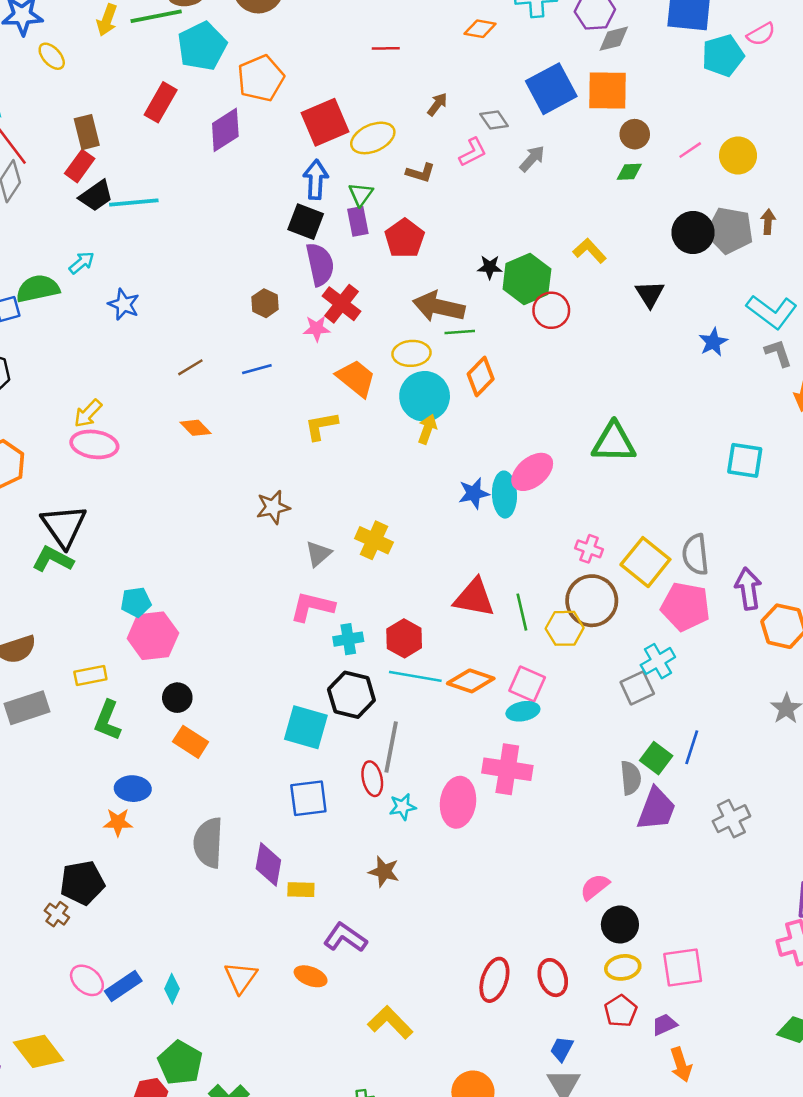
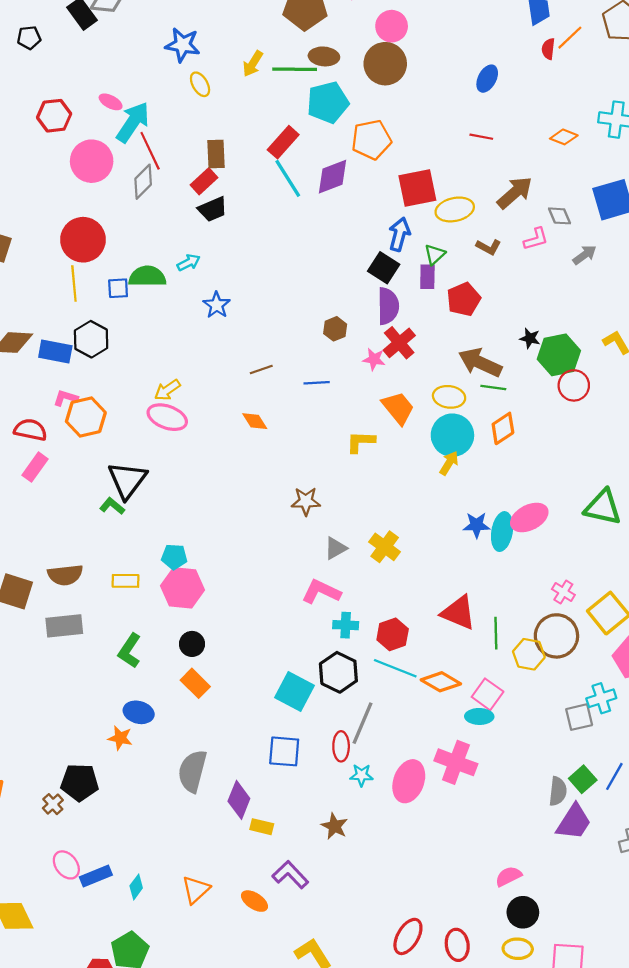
brown arrow: (437, 104) -> (515, 193), size x1.8
cyan line: (134, 203) -> (288, 178), moved, turned 51
green L-shape: (53, 559) -> (112, 506), size x0.7
yellow rectangle: (90, 675) -> (126, 581), moved

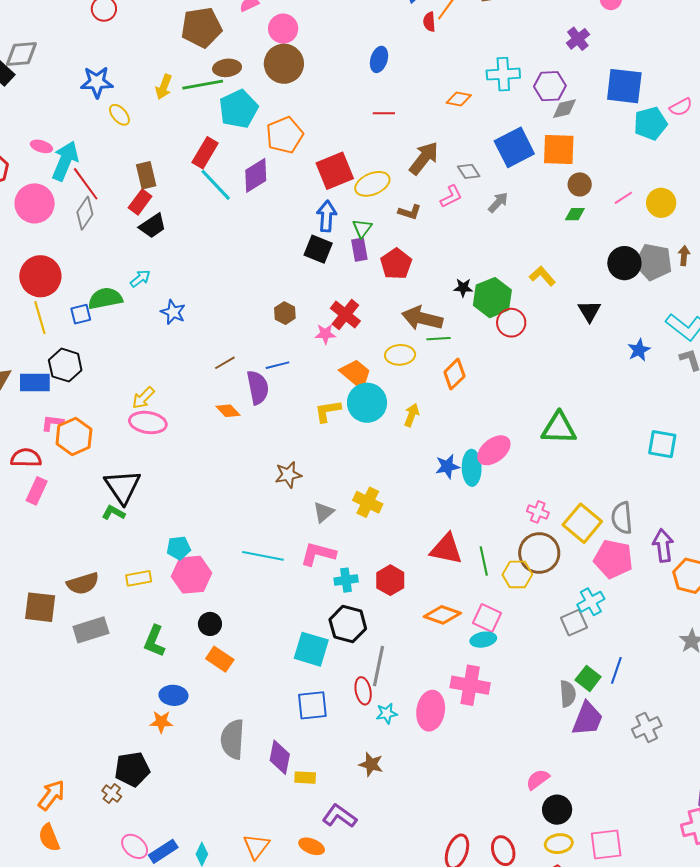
purple semicircle: (388, 306) -> (258, 387), moved
cyan circle: (452, 435) -> (367, 403), moved
cyan line: (395, 668) -> (263, 556), moved

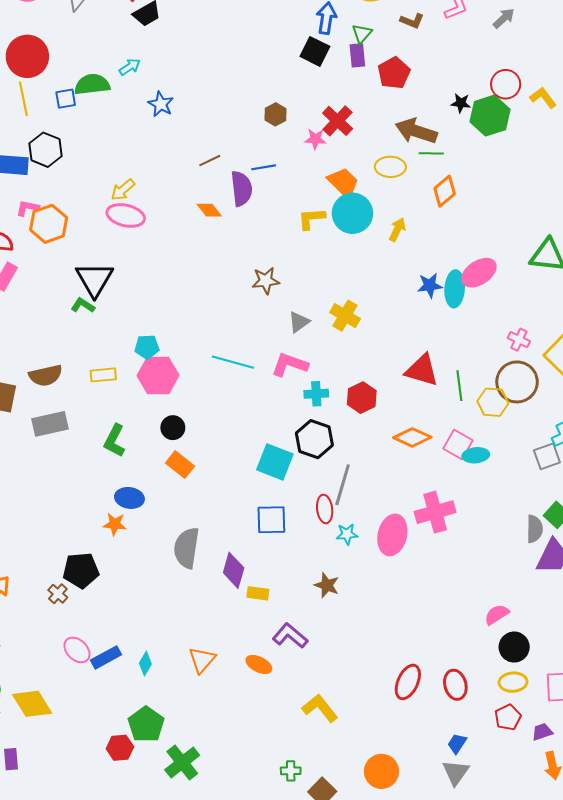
red circle: (511, 323) -> (506, 84), moved
cyan ellipse: (483, 640) -> (476, 455), moved
pink cross: (470, 685) -> (435, 512), turned -30

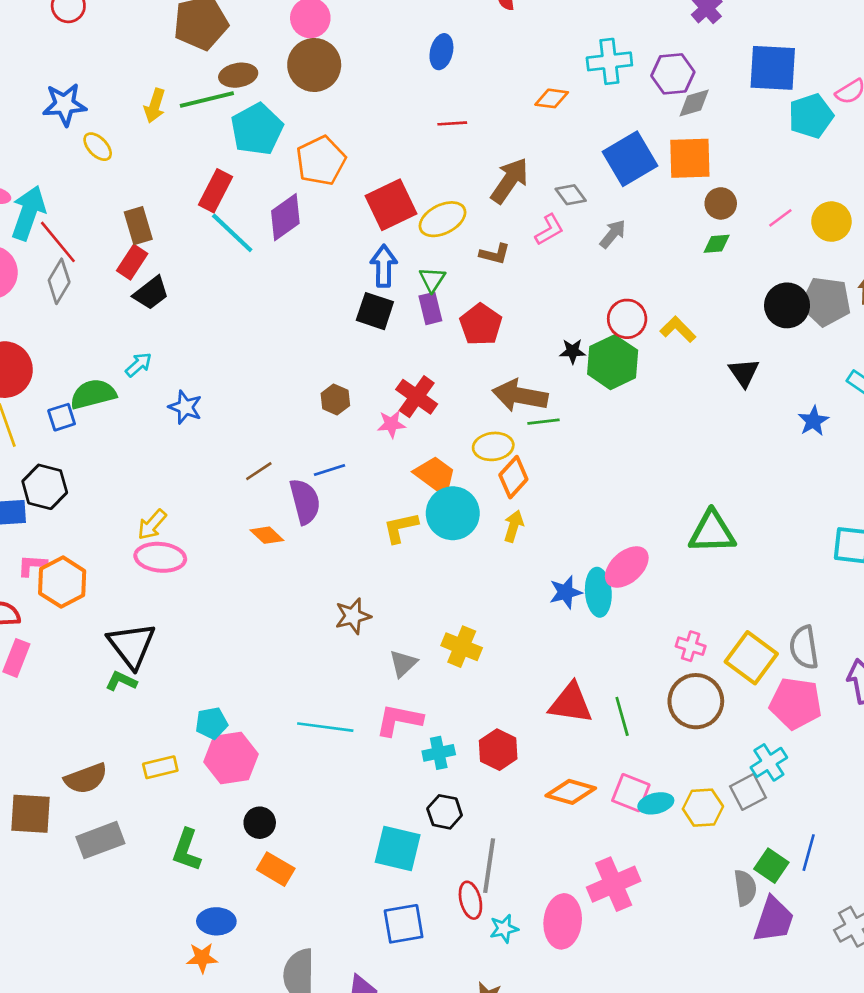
orange diamond: (445, 191) -> (513, 477), moved
yellow hexagon: (493, 402) -> (703, 808), moved
black hexagon: (314, 439) -> (445, 812), size x0.7

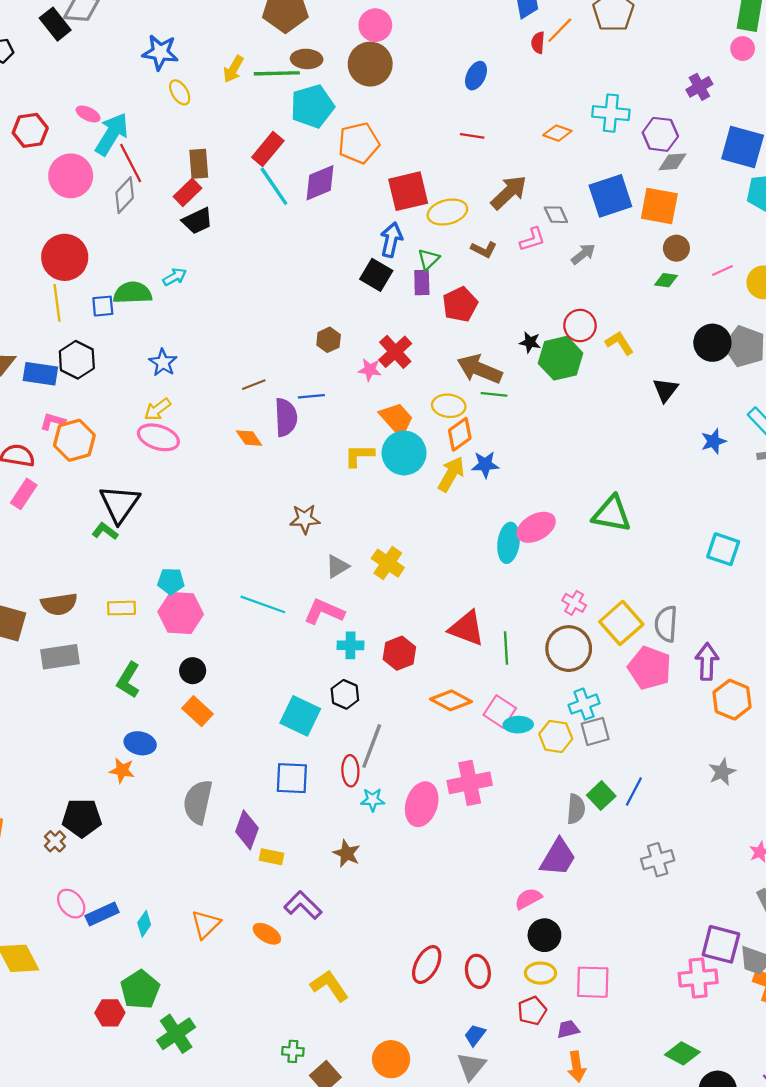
blue star: (185, 407) -> (163, 363), moved
yellow arrow: (514, 526) -> (451, 474), size x1.4
blue star: (566, 592) -> (485, 465), moved
cyan cross: (769, 762) -> (584, 704), moved
purple trapezoid: (774, 920) -> (558, 857), moved

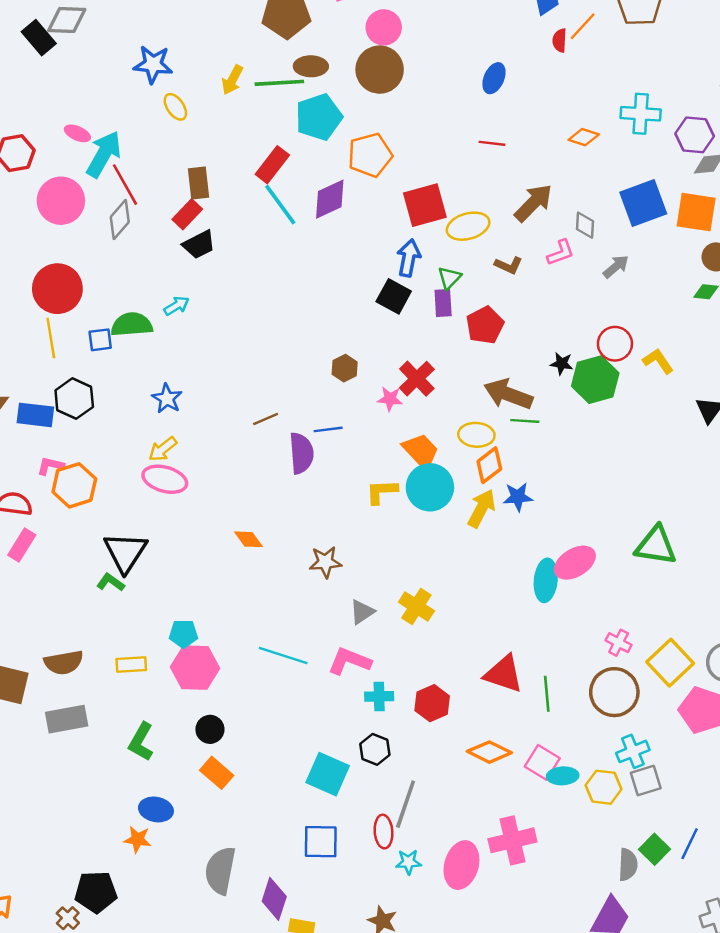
gray diamond: (556, 215) -> (585, 225), turned 30
orange diamond: (249, 438) -> (248, 539), moved

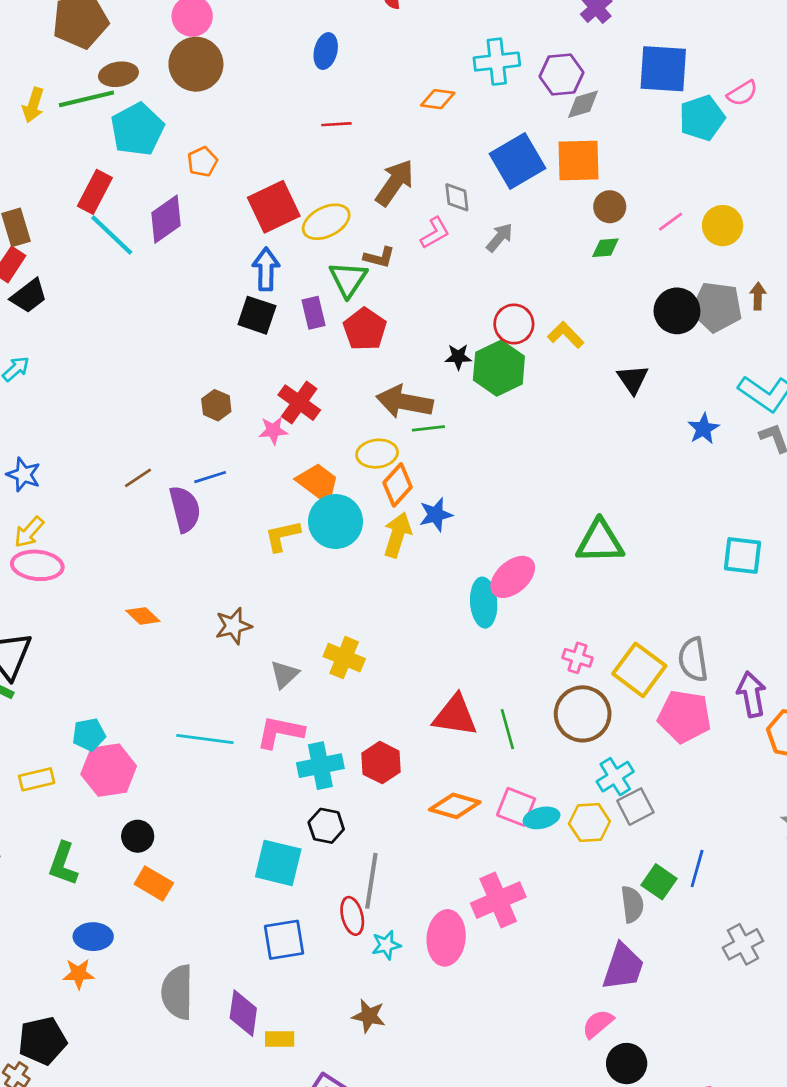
orange pentagon: (370, 155) -> (202, 162), size x0.6
green triangle: (449, 278) -> (348, 279), moved, size x1.4
cyan cross: (379, 696) -> (320, 766), size x1.4

